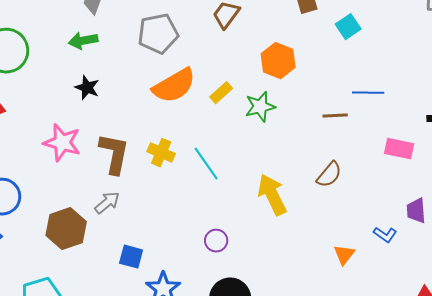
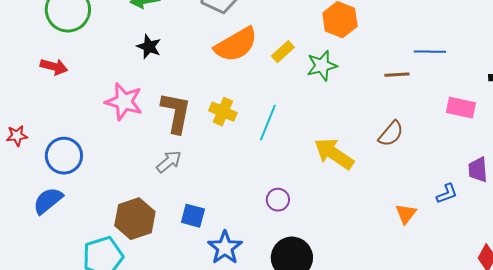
cyan line: (206, 164) -> (268, 123), turned 57
yellow arrow: (272, 195) -> (334, 154), turned -30
brown hexagon: (66, 229) -> (135, 219), moved
blue L-shape: (385, 235) -> (447, 194), turned -55

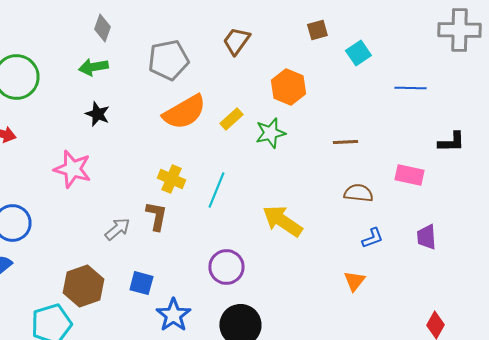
blue line: (430, 52) -> (410, 88), moved
brown L-shape: (176, 113) -> (156, 216), moved, size x0.7
brown semicircle: (391, 134) -> (358, 193), moved, turned -124
blue L-shape: (447, 194) -> (372, 238), moved
purple circle: (278, 200) -> (226, 267), size x1.5

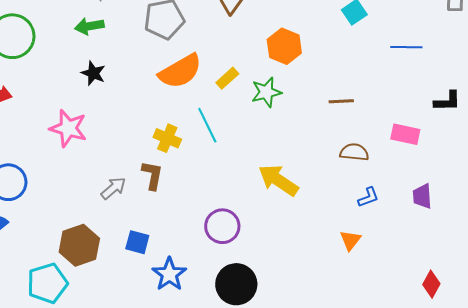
cyan line: (216, 190) -> (207, 125), moved, turned -48

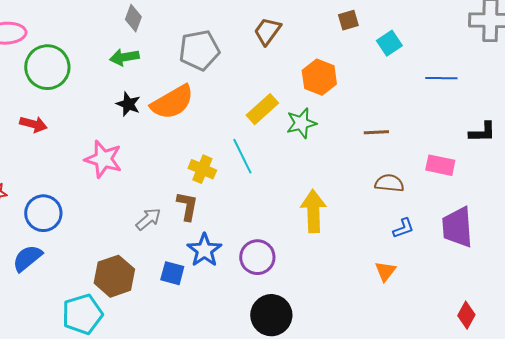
orange semicircle: (180, 71) -> (172, 102), moved
yellow rectangle: (227, 78) -> (262, 109), size x1.4
yellow arrow: (278, 180) -> (313, 211), turned 54
purple trapezoid: (422, 196) -> (457, 227), size x1.6
blue star: (169, 274) -> (204, 250), moved

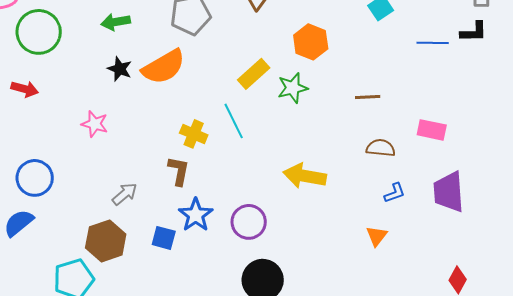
black L-shape: (482, 132) -> (474, 32), moved
pink star: (103, 159) -> (95, 124), size x0.7
yellow arrow: (313, 211) -> (305, 176), turned -78
gray arrow: (148, 219) -> (125, 194), moved

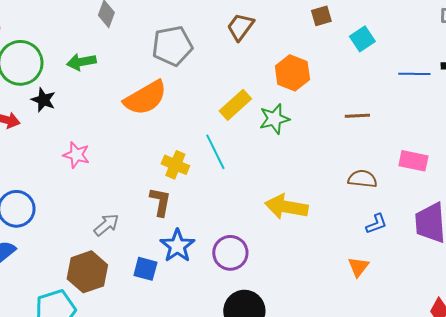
green arrow: (116, 22) -> (81, 62), moved
black star: (120, 69) -> (43, 100), moved
brown line: (368, 97) -> (357, 116), moved

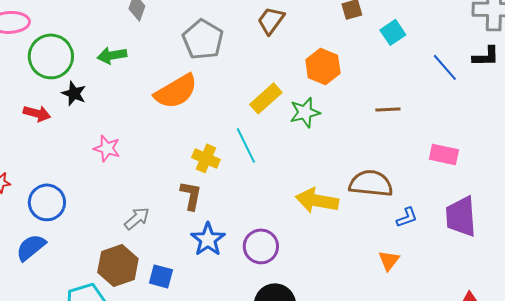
gray pentagon: (172, 46) -> (203, 39), turned -30
blue line: (414, 74) -> (445, 67), turned 48
brown semicircle: (362, 179) -> (371, 183), moved, size x1.5
blue square: (145, 269) -> (161, 276), moved

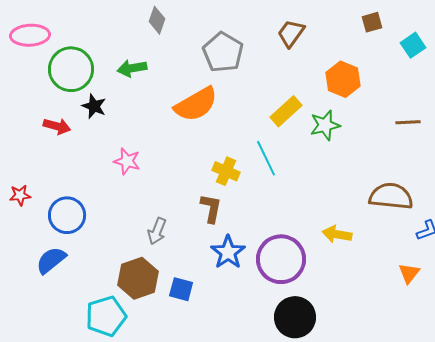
yellow arrow: (317, 200) -> (337, 234), moved, size x0.7
gray arrow: (137, 218) -> (157, 231), turned 152
purple circle: (261, 246) -> (281, 259), size x1.4

